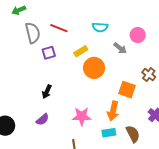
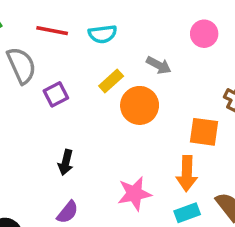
cyan semicircle: (100, 27) -> (103, 34), moved
red line: (59, 28) -> (52, 31), moved
gray arrow: (120, 48) -> (159, 65), moved

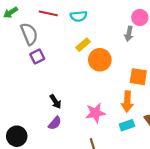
gray arrow: (159, 65) -> (129, 34), moved, turned 72
purple square: (56, 94) -> (37, 57), moved
black arrow: (66, 162) -> (55, 102), moved, turned -48

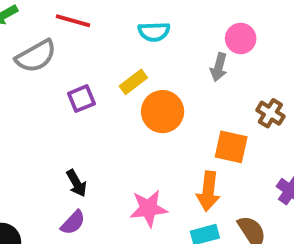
cyan semicircle: (79, 16) -> (154, 32), moved
gray semicircle: (29, 34) -> (36, 56), turned 80
purple square: (37, 57) -> (81, 99), moved

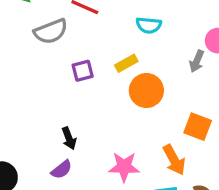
orange arrow: (208, 191) -> (174, 160), turned -44

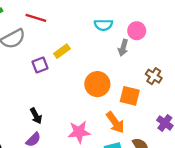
cyan semicircle: (149, 25) -> (103, 25), moved
yellow rectangle: (126, 63) -> (62, 51), moved
orange circle: (146, 91) -> (97, 84), moved

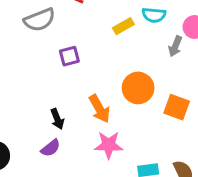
yellow rectangle: (62, 51) -> (123, 26), moved
orange arrow: (115, 122) -> (99, 109), moved

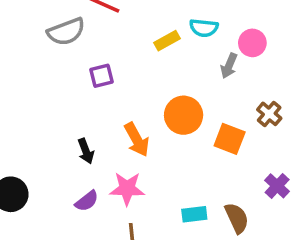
pink star: (109, 145) -> (127, 189), moved
purple semicircle: (51, 148) -> (87, 201), moved

